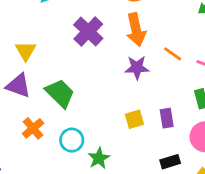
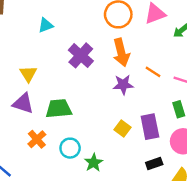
green trapezoid: (60, 93) -> (59, 109), turned -48
purple rectangle: (167, 118) -> (150, 127), size x1.5
yellow square: (134, 119) -> (123, 129), turned -35

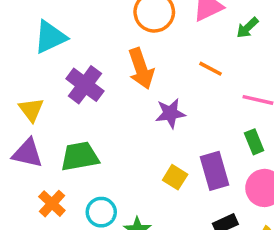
cyan triangle: (46, 25) -> (50, 37), size x1.5
orange arrow: (121, 52) -> (141, 69), moved
purple cross: (81, 55) -> (85, 85), moved
orange line: (153, 72) -> (210, 69), moved

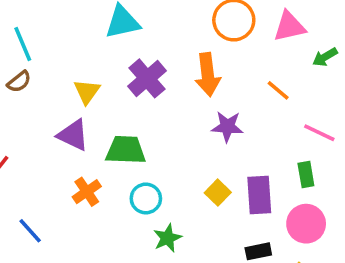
cyan circle: (101, 212) -> (146, 198), moved

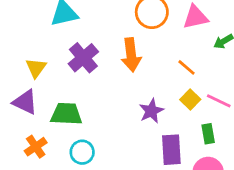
purple star: (227, 127) -> (151, 111), moved, turned -30
yellow square: (218, 193) -> (190, 100), moved

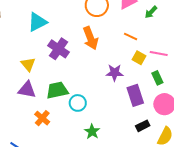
purple star: (151, 111) -> (115, 73), turned -30
cyan circle: (82, 152) -> (78, 103), moved

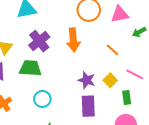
yellow square: (139, 58) -> (110, 80), moved
green trapezoid: (57, 90) -> (30, 68), moved
purple rectangle: (135, 95) -> (88, 106), moved

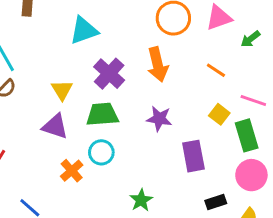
purple star: (87, 80) -> (159, 119), moved
green rectangle: (127, 97) -> (247, 135), size x1.5
cyan circle: (42, 99) -> (101, 152), moved

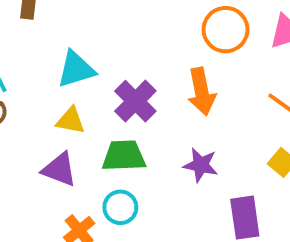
cyan triangle: (84, 31) -> (76, 69), moved
yellow triangle: (62, 90) -> (71, 121), turned -50

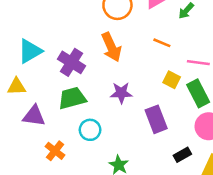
yellow triangle: (71, 121) -> (17, 87), moved
cyan circle: (120, 207) -> (90, 130), moved

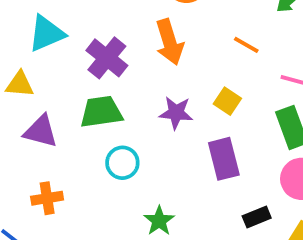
yellow square: (172, 80) -> (227, 101), moved
orange cross: (55, 151) -> (47, 198), moved, turned 36

